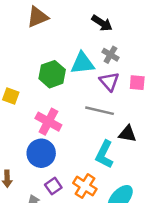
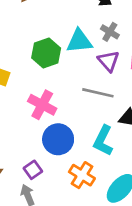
blue circle: (41, 153) -> (58, 139), moved
purple square: (53, 186) -> (33, 170), moved

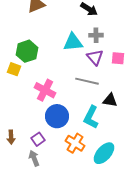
gray cross: (110, 32) -> (96, 35), turned -32
green hexagon: (46, 53) -> (27, 51), moved

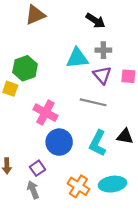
black triangle: (110, 100) -> (125, 136), moved
orange cross: (75, 143) -> (78, 186), moved
cyan ellipse: (104, 153) -> (112, 184), turned 40

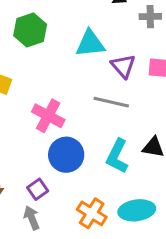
gray cross: (103, 50) -> (150, 17), moved
green hexagon: (25, 68) -> (30, 30), moved

